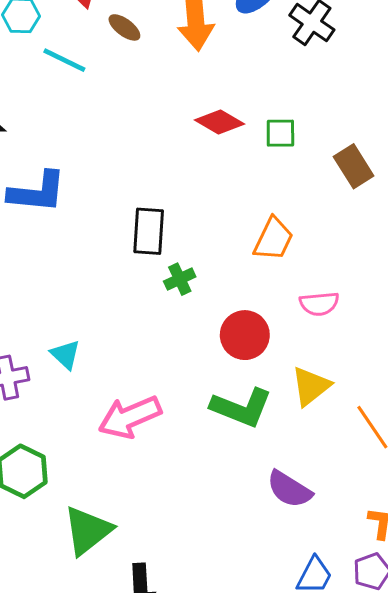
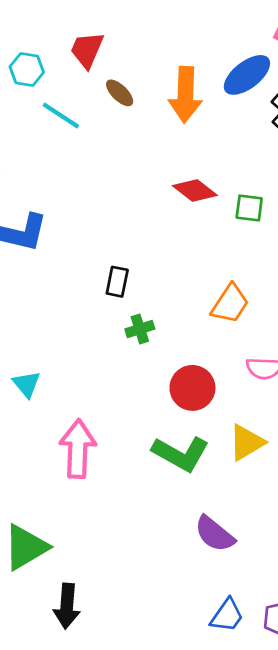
black rectangle: (149, 231) -> (117, 282), size x0.7
pink arrow: (130, 417) -> (78, 449), turned 108

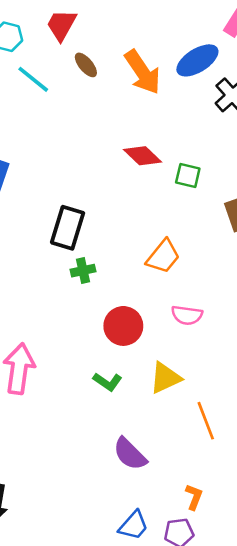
orange arrow: (185, 95) -> (143, 72), turned -42
black rectangle: (117, 282) -> (68, 228), size x1.6
green L-shape: (181, 454) -> (108, 382), size x0.6

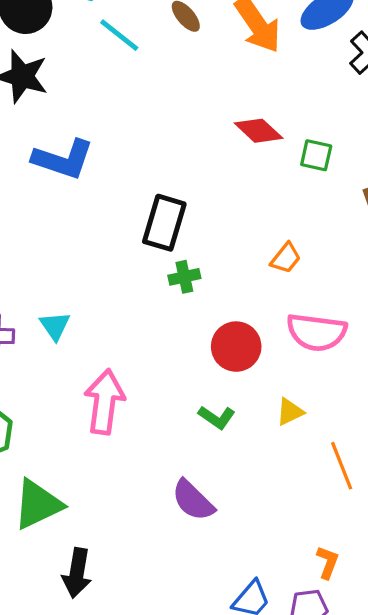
orange trapezoid: (163, 256) -> (286, 258), size x0.7
pink semicircle: (187, 315) -> (317, 332), size x1.5
yellow triangle: (165, 378) -> (290, 412), size x0.7
purple semicircle: (130, 454) -> (193, 500), moved

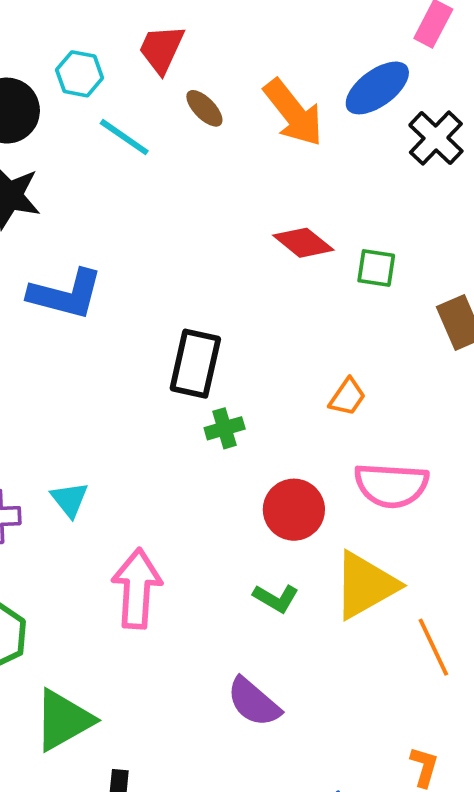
yellow triangle: (290, 412) -> (365, 585), size x2.0

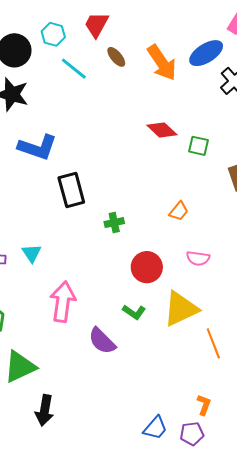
black rectangle: (195, 364) -> (71, 190), moved, turned -32
pink semicircle: (391, 485) -> (198, 258), size x0.6
purple semicircle: (254, 702) -> (102, 341), moved

